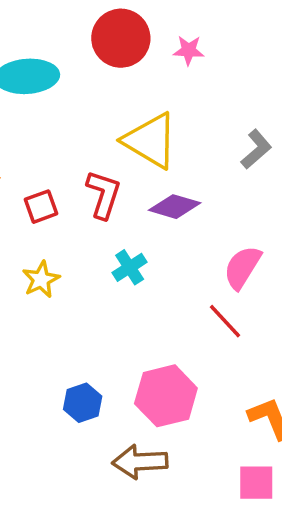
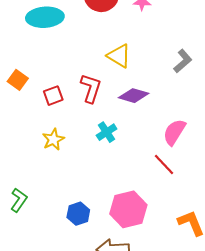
yellow triangle: (150, 141) -> (119, 56), size x0.7

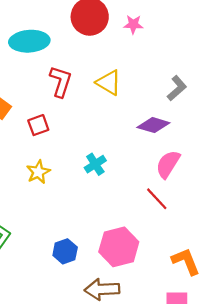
red L-shape: (91, 88) -> (61, 81), moved
purple diamond: (134, 96) -> (153, 125), moved

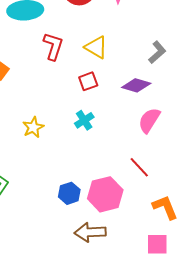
red square: (38, 125) -> (88, 81), moved
red line: (157, 199) -> (139, 167), moved
blue hexagon: (65, 251) -> (69, 193), moved

